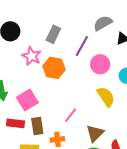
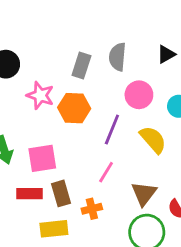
gray semicircle: (103, 23) -> (117, 57), moved, turned -48
gray rectangle: (53, 34) -> (81, 65), moved
purple line: (82, 46) -> (112, 130), moved
pink square: (27, 100) -> (42, 158), turned 30

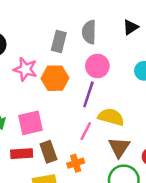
pink circle: (139, 95) -> (97, 66), moved
yellow semicircle: (153, 140) -> (111, 117), moved, turned -30

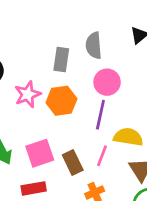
pink star: (25, 69) -> (28, 94), turned -30
brown rectangle: (48, 152) -> (73, 162), moved

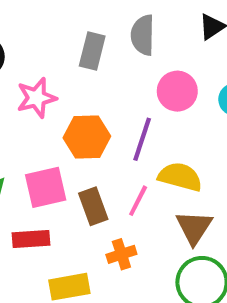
pink circle: (107, 82) -> (177, 91), moved
orange hexagon: (61, 101) -> (87, 137), moved

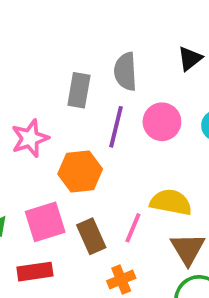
purple line: (142, 139) -> (116, 127), moved

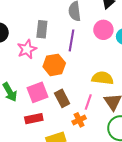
gray rectangle: (79, 90) -> (42, 29), moved
pink circle: (162, 122) -> (103, 30), moved
pink line: (133, 228) -> (88, 102), moved

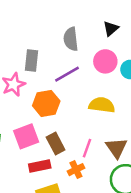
purple line: (71, 40) -> (67, 74), turned 50
yellow semicircle: (103, 78) -> (102, 105), moved
red rectangle: (34, 119) -> (40, 166), moved

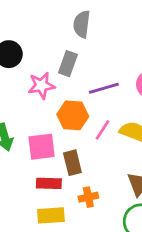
gray semicircle: (71, 39) -> (82, 24), moved
pink line: (87, 148) -> (102, 130), moved

